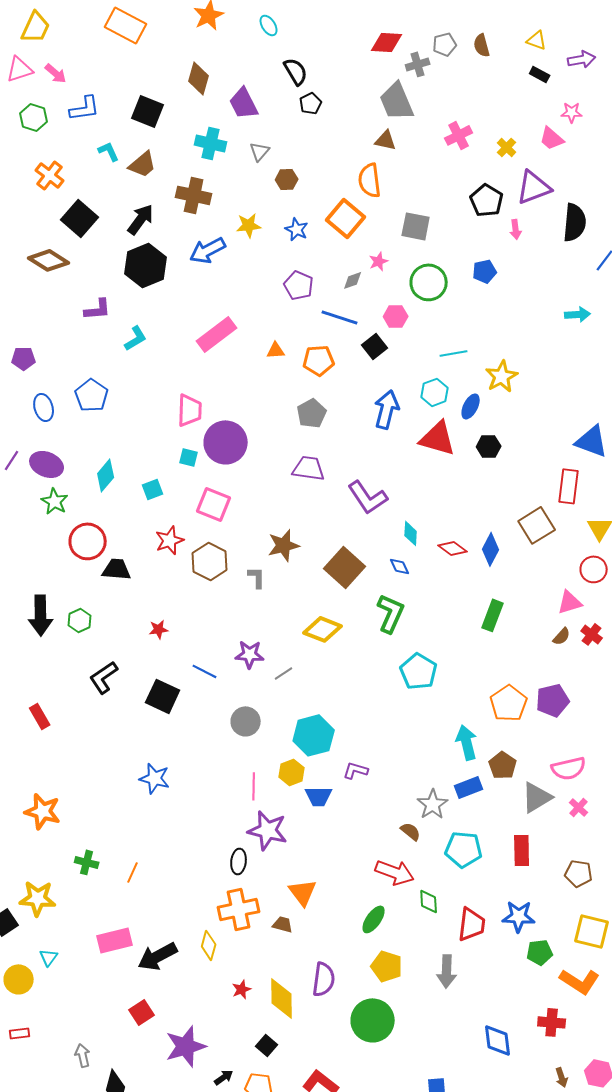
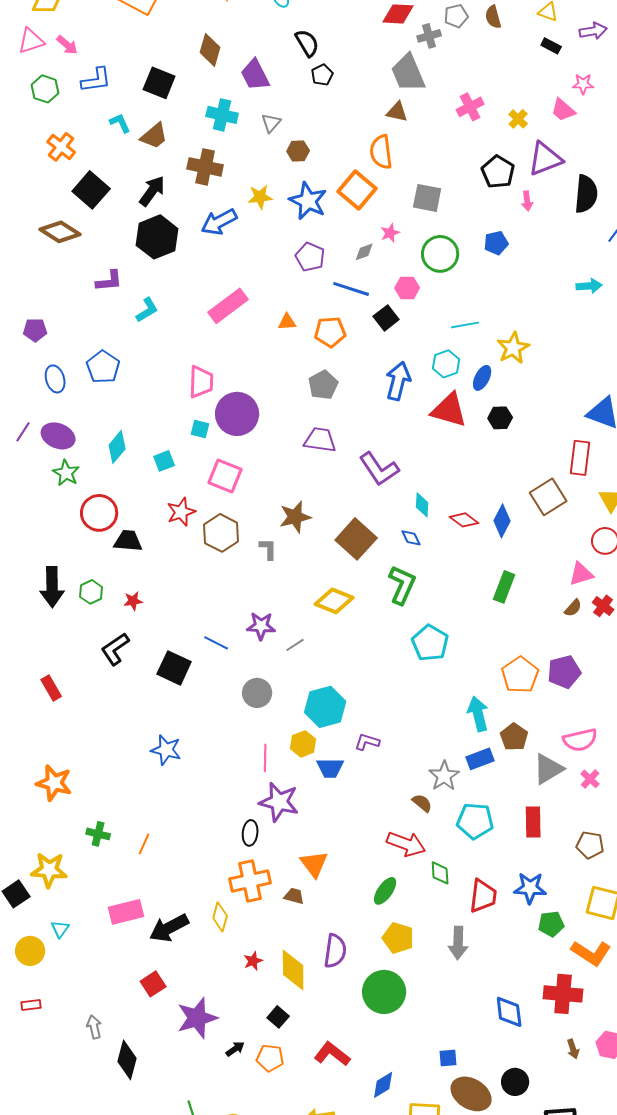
blue star: (297, 229) -> (308, 201), size x1.6
red star: (159, 629) -> (133, 601), moved
red cross: (552, 1022) -> (563, 994), size x1.4

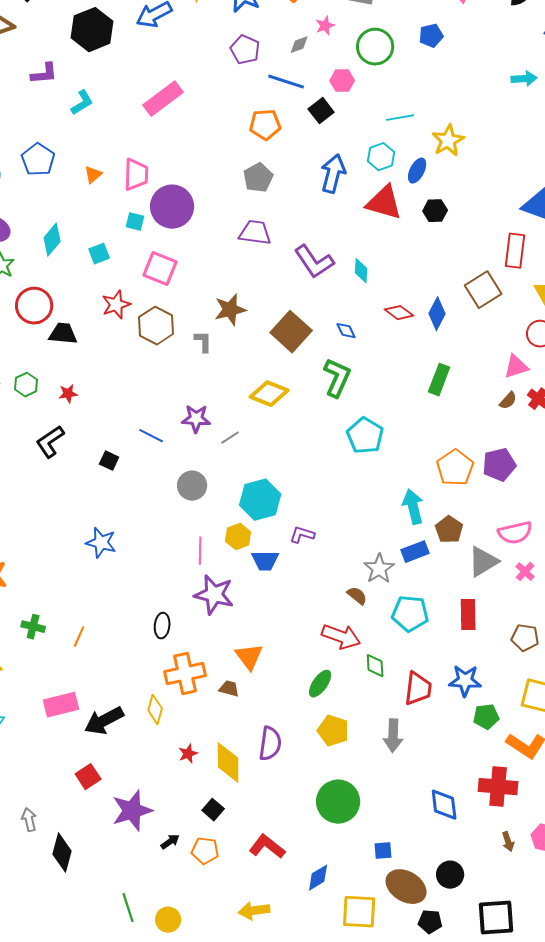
orange triangle: (287, 322) -> (93, 175), moved, turned -36
cyan diamond: (422, 505) -> (361, 271), moved
black square: (174, 668) -> (109, 461), size x0.6
black ellipse: (250, 833) -> (162, 626), moved
green circle: (384, 992) -> (338, 802), moved

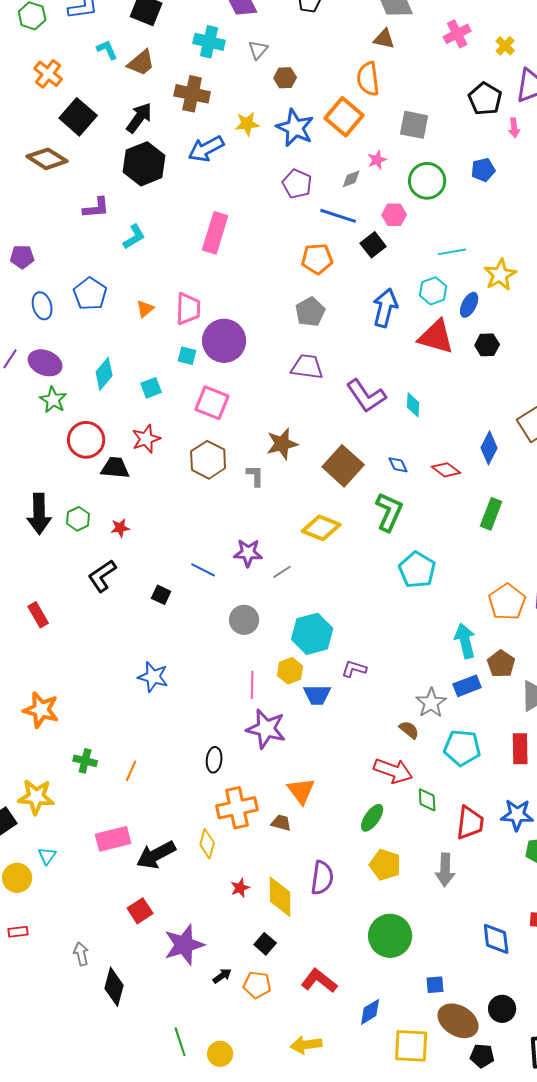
pink rectangle: (163, 99) -> (215, 233), turned -36
red star: (116, 305) -> (146, 439), moved
red diamond: (399, 313) -> (446, 470), moved

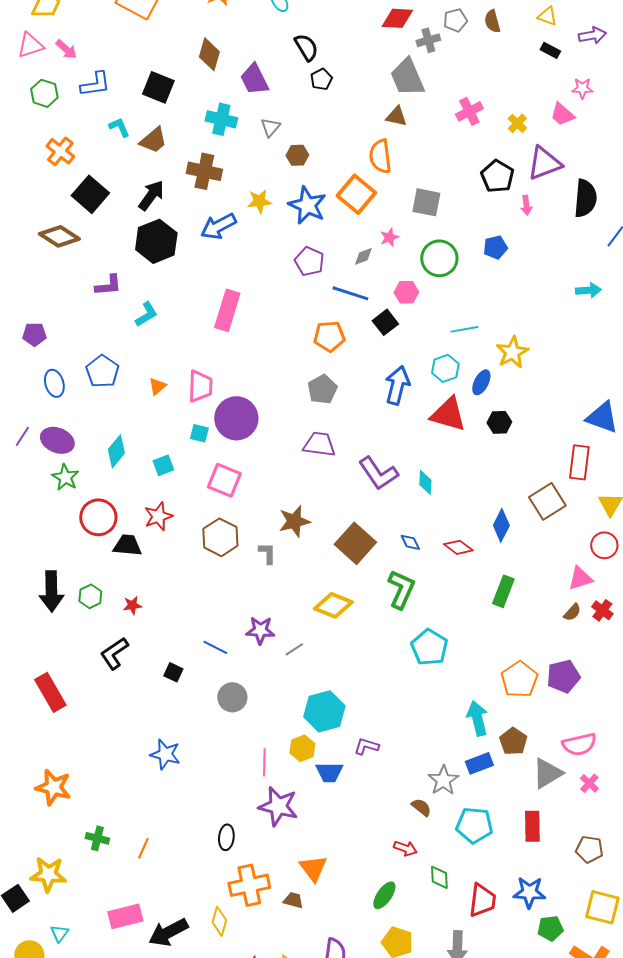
red rectangle: (38, 615) -> (50, 692), size x1.5
gray circle: (244, 620) -> (232, 697), moved
red arrow: (393, 771) -> (405, 848), size x0.6

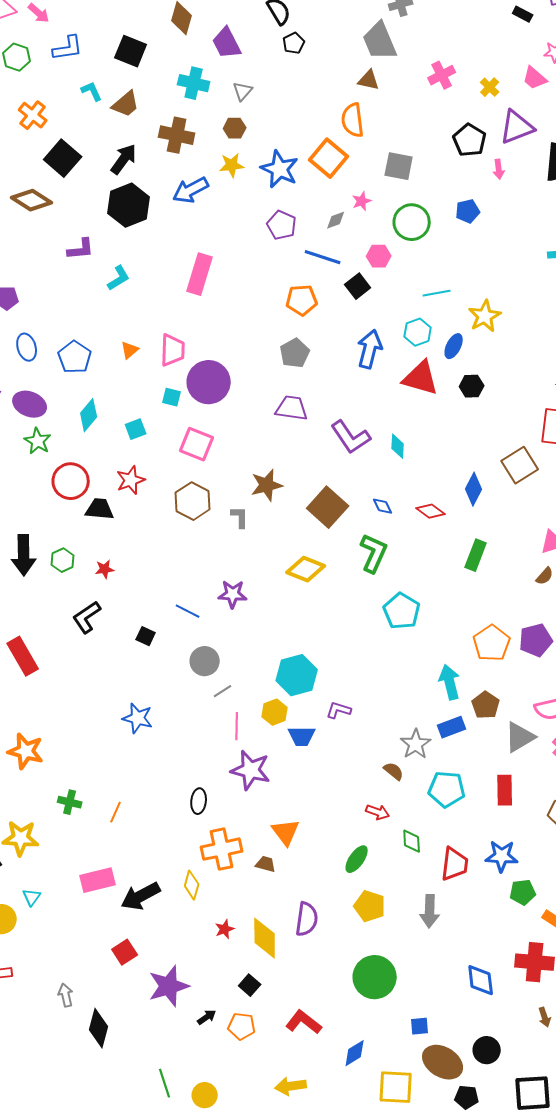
brown hexagon: (297, 155) -> (235, 128), moved
blue pentagon: (102, 371) -> (75, 357), moved
gray line: (294, 649) -> (223, 691), moved

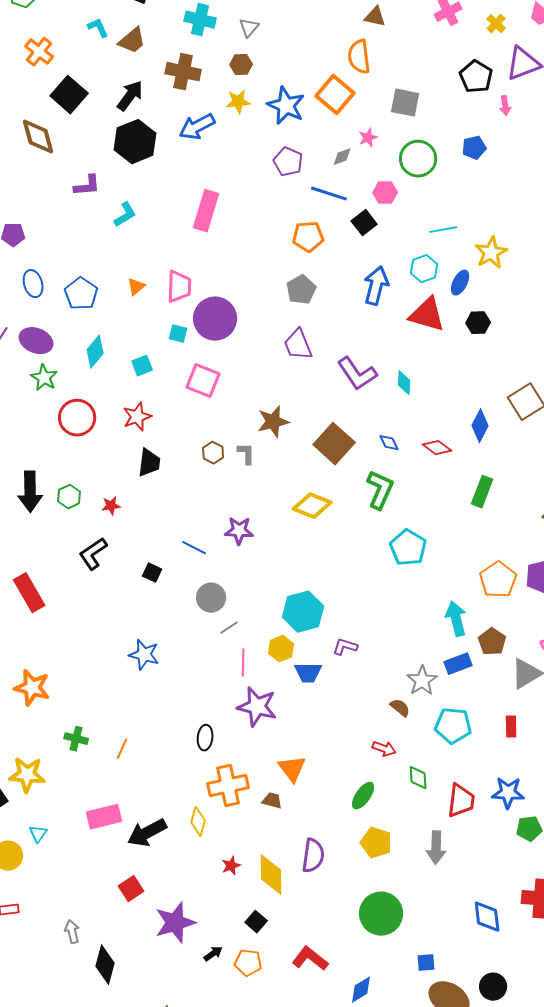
brown diamond: (32, 200) -> (38, 137), turned 42
purple trapezoid: (292, 408) -> (298, 345), turned -120
brown hexagon: (193, 501) -> (213, 453), moved, size x0.6
black trapezoid: (100, 509) -> (149, 463), moved, turned 92
red rectangle: (505, 790) -> (511, 727), size x0.7

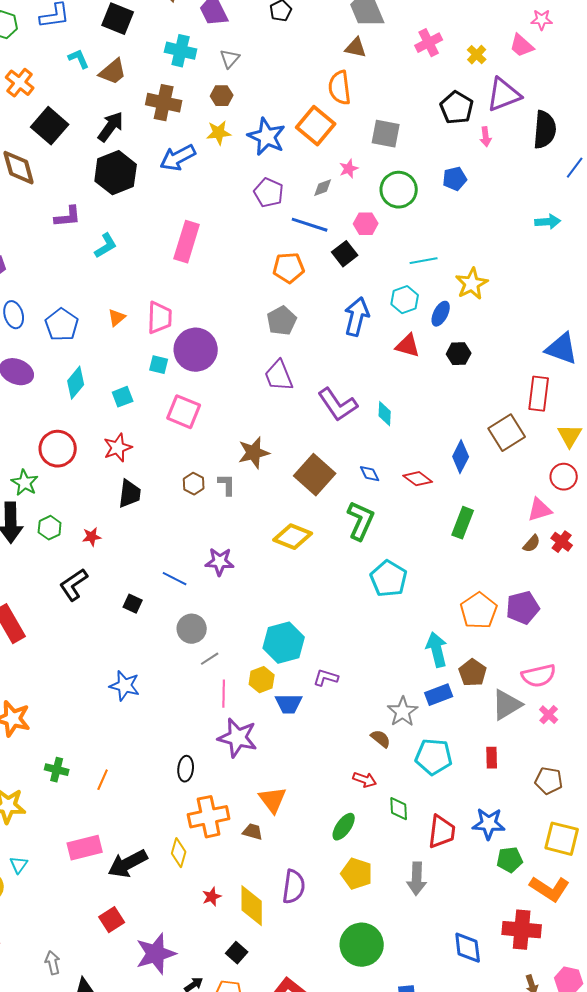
red triangle: (427, 315) -> (408, 346), size x0.7
green star: (44, 378) -> (25, 483), moved

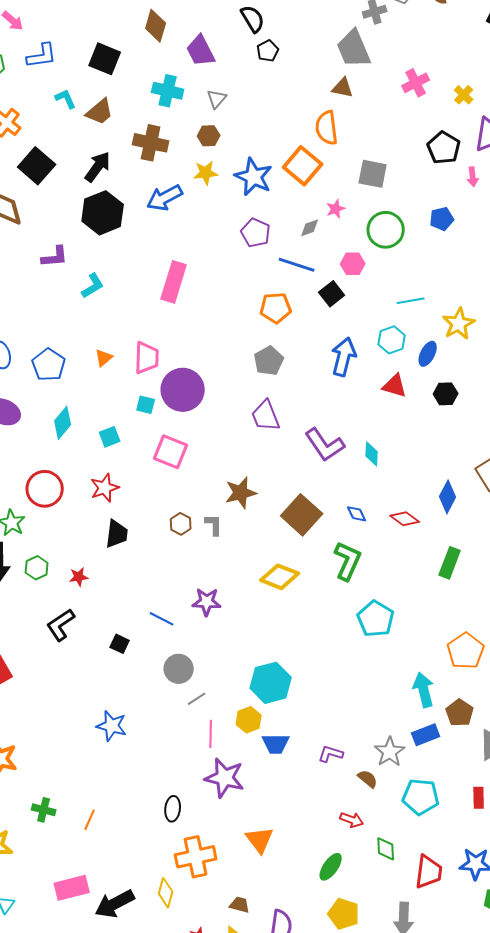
purple L-shape: (326, 678) -> (331, 754), moved
brown trapezoid: (253, 832) -> (240, 905), moved

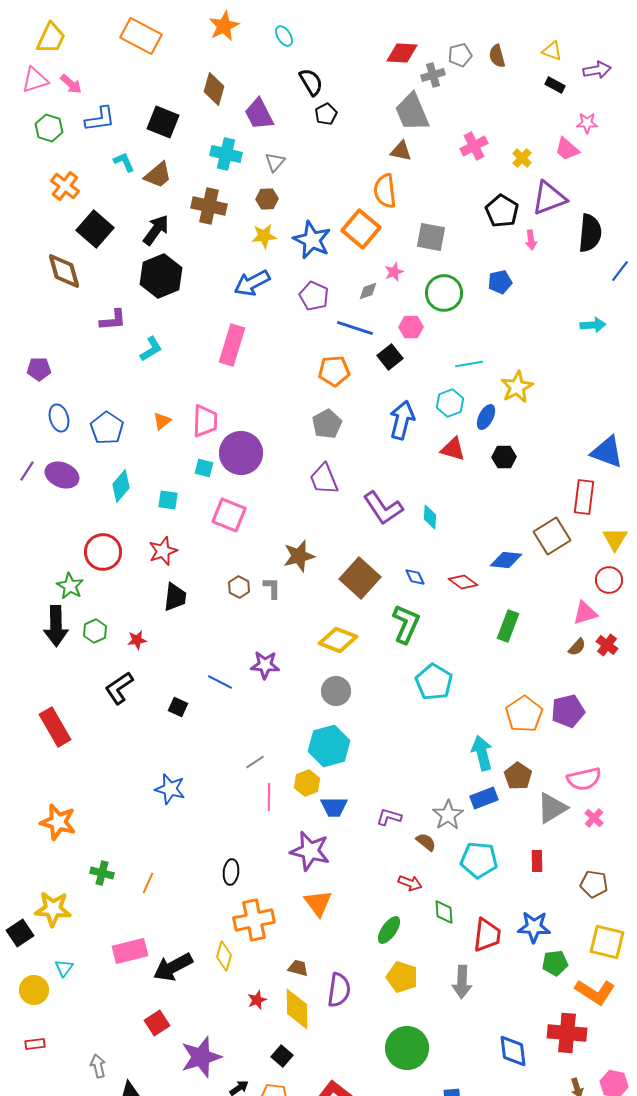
blue arrow: (165, 198) -> (252, 283), moved
cyan square: (110, 437) -> (168, 500), turned 30
blue diamond: (448, 497) -> (506, 560), turned 68
gray circle: (179, 669) -> (336, 691), moved
purple star: (225, 778) -> (310, 851), moved

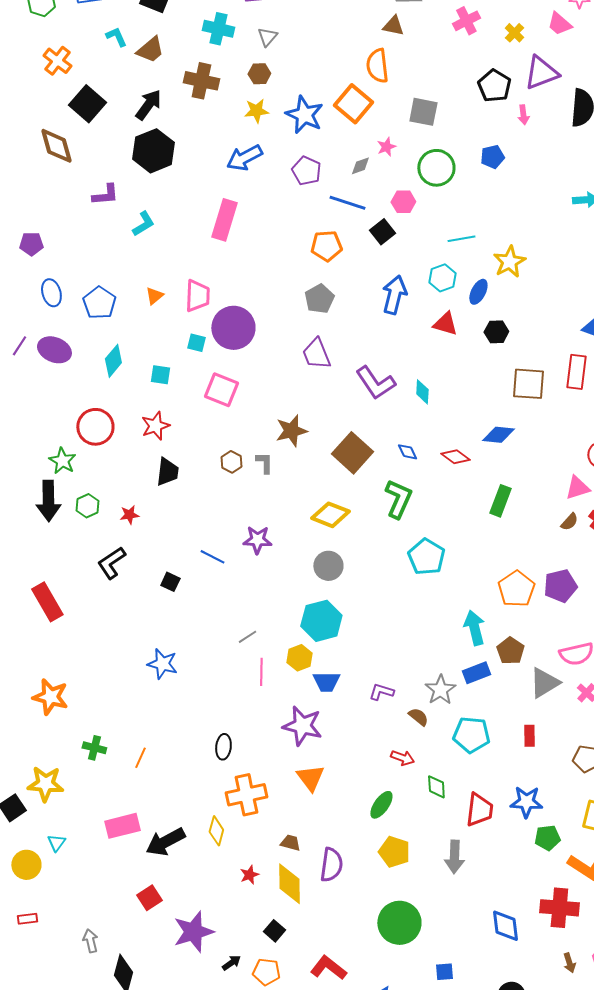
brown square: (552, 536) -> (528, 384), moved, turned 36

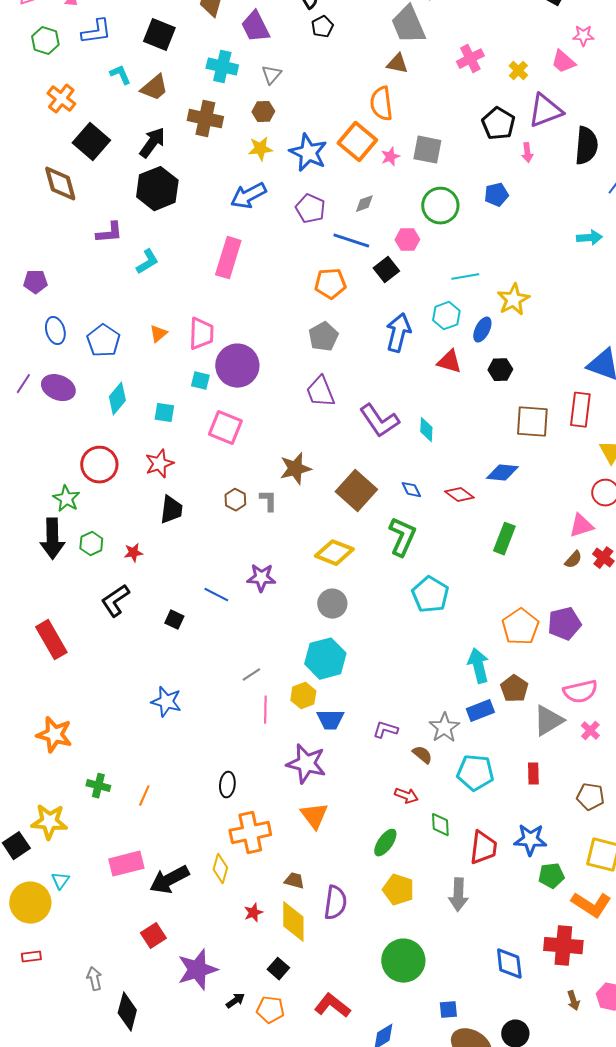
pink star: (386, 147) -> (390, 157), moved
yellow circle: (26, 865) -> (30, 903), size x1.4

